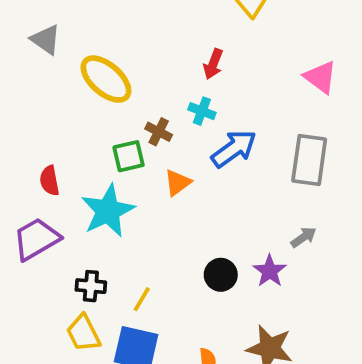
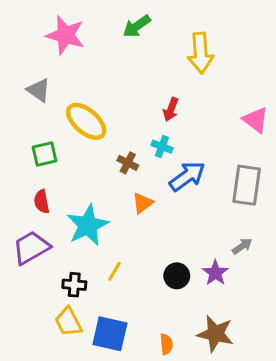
green square: (129, 156) -> (45, 154), moved
yellow line: (142, 299) -> (114, 271), moved

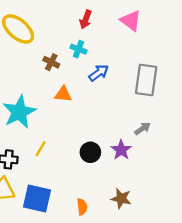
pink triangle: (256, 120) -> (131, 21), moved
blue arrow: (187, 176) -> (99, 73), size x0.7
orange triangle: (143, 203) -> (63, 94), turned 42
brown star: (215, 334) -> (121, 198), size x0.7

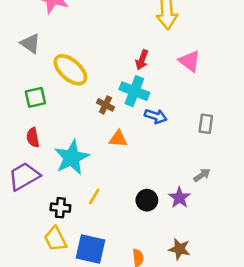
cyan cross: (79, 49) -> (134, 91), size x1.6
blue arrow: (99, 73) -> (156, 116), turned 54
gray rectangle: (146, 80) -> (206, 124), size x0.6

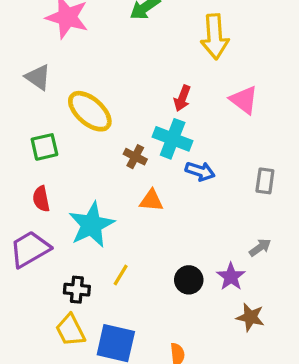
brown star: (179, 249) -> (250, 317), moved

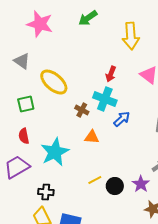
blue arrow: (200, 171) -> (122, 119), turned -60
yellow line: (121, 275) -> (95, 180), moved, turned 32

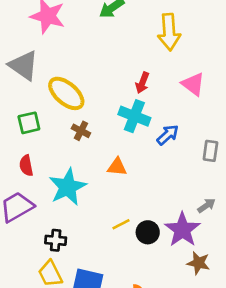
gray triangle: (22, 61) -> (24, 65), size x1.4
brown cross: (82, 110) -> (81, 131), moved
blue arrow: (122, 119) -> (168, 135), moved
purple star: (141, 184) -> (182, 230), size x1.5

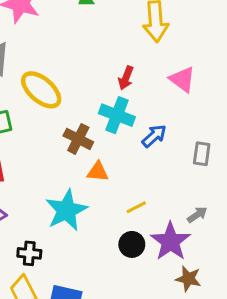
brown cross: (81, 131) -> (78, 139), moved, size x1.4
cyan star: (68, 187) -> (66, 210), moved
yellow line: (121, 224) -> (136, 207), moved

